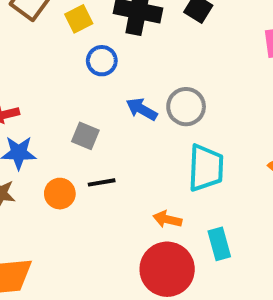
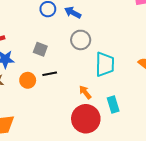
gray circle: (186, 107) -> (81, 40), moved
blue arrow: (142, 109) -> (73, 12), moved
orange arrow: (167, 219) -> (85, 92), turned 40

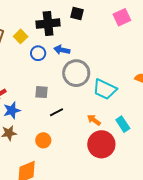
gray circle: (81, 40) -> (76, 73), size x1.4
cyan trapezoid: (105, 64) -> (105, 89), turned 130
orange circle: (28, 80) -> (43, 140), moved

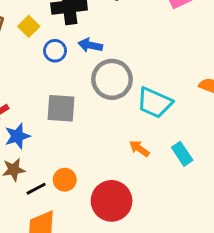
gray square: (42, 92) -> (61, 108), size x1.5
black line: (56, 112) -> (36, 189), moved
red circle: (101, 144) -> (112, 201), moved

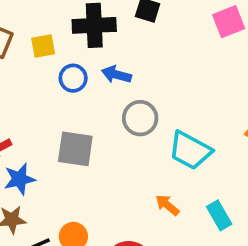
yellow square: (29, 26) -> (43, 46), turned 30
gray circle: (112, 79) -> (140, 118), size x0.7

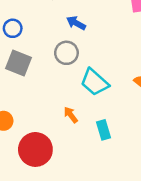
blue arrow: (116, 75) -> (76, 23), moved
blue circle: (73, 78) -> (13, 28), moved

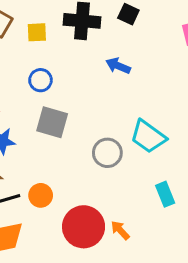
gray circle: (66, 53) -> (107, 153), moved
orange arrow: (71, 115) -> (120, 230), moved

